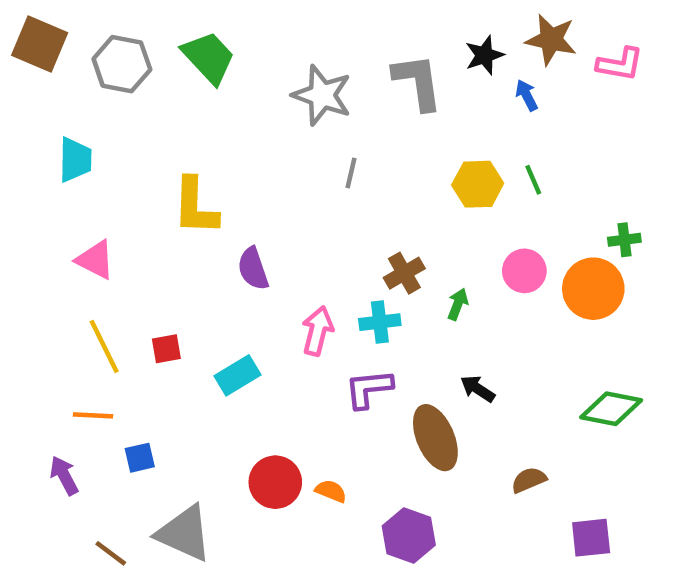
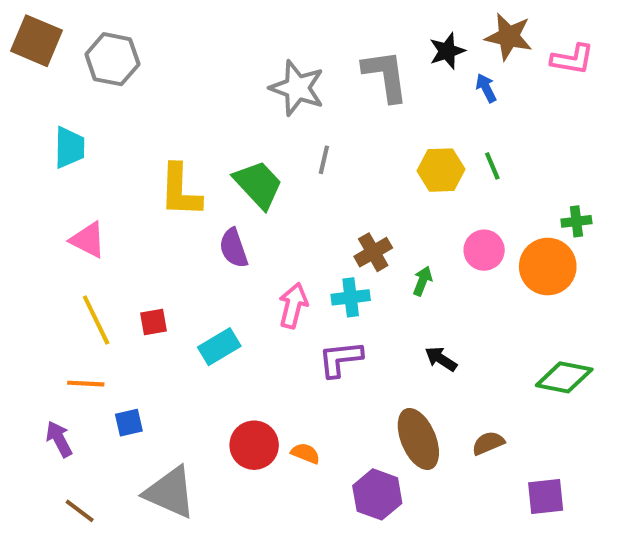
green trapezoid: (209, 57) -> (258, 184), moved
brown ellipse: (435, 438) -> (418, 439), moved
brown line: (111, 553) -> (80, 511), moved

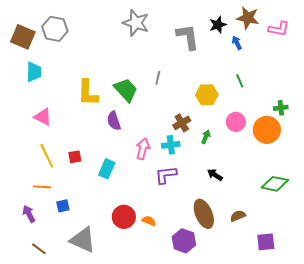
brown square: (37, 41) -> (23, 37), moved
gray star: (297, 88) -> (136, 23), moved
yellow hexagon: (441, 170) -> (207, 95), moved
cyan rectangle: (219, 347) -> (107, 169), turned -36

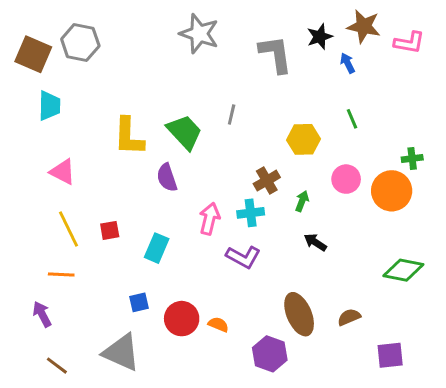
purple L-shape: (166, 175) -> (243, 257), turned -145
black arrow: (215, 175) -> (315, 242), moved
blue square: (63, 206) -> (139, 302), moved

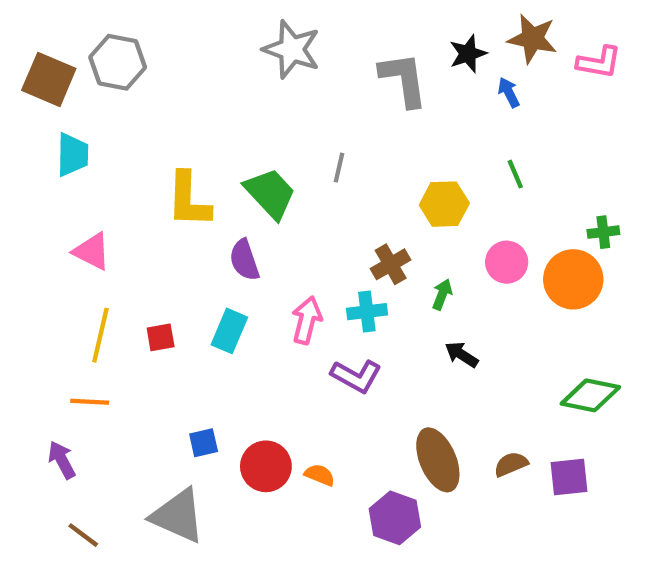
yellow line: (69, 229) -> (100, 335), turned 39
cyan rectangle: (157, 248) -> (229, 331), moved
purple square: (390, 355) -> (569, 477), moved

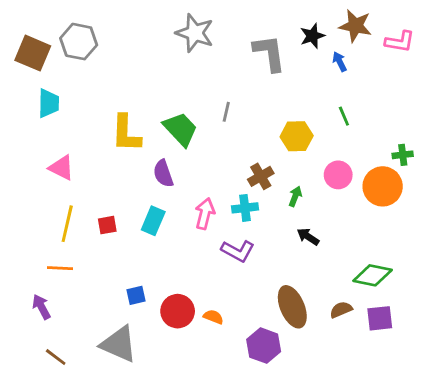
green diamond: (590, 395) -> (373, 275), moved

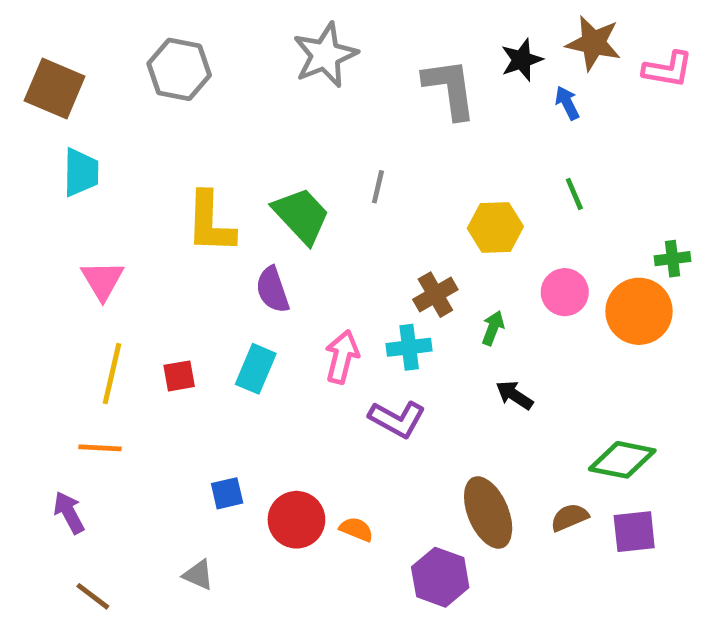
gray star: (195, 33) -> (325, 55), turned 30
gray hexagon: (79, 42) -> (179, 69), moved
pink triangle: (61, 168) -> (102, 280), turned 32
gray triangle: (119, 344) -> (198, 575), size x0.5

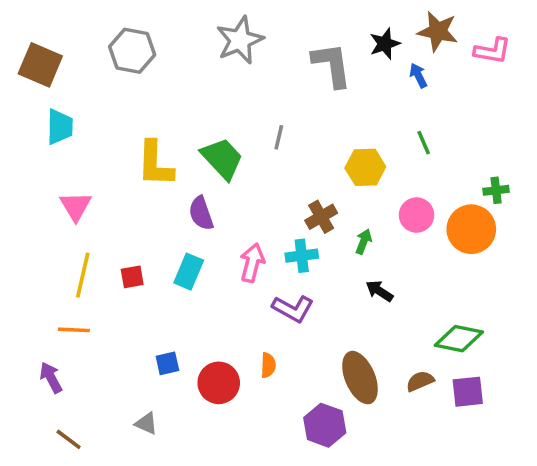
orange semicircle: (356, 529) -> (268, 365), moved, turned 70

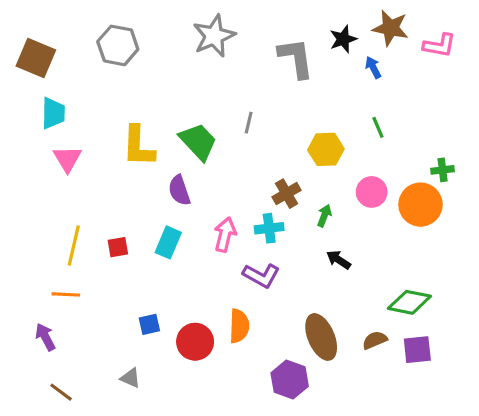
pink triangle: (76, 206) -> (67, 159), moved
orange semicircle: (268, 365) -> (239, 326), size x1.5

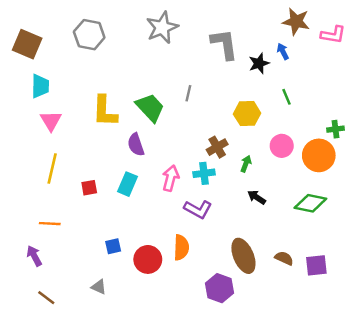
black star: (343, 39) -> (259, 63), moved
yellow line: (74, 246) -> (52, 169), moved
green diamond: (409, 302) -> (310, 203), moved
brown semicircle: (375, 340) -> (284, 258), turned 48

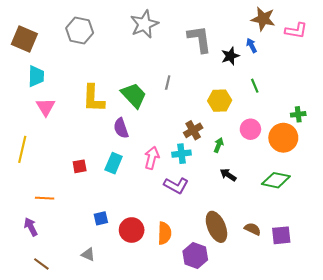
yellow line: (52, 169) -> (22, 149), moved
orange semicircle: (181, 247) -> (164, 233), moved

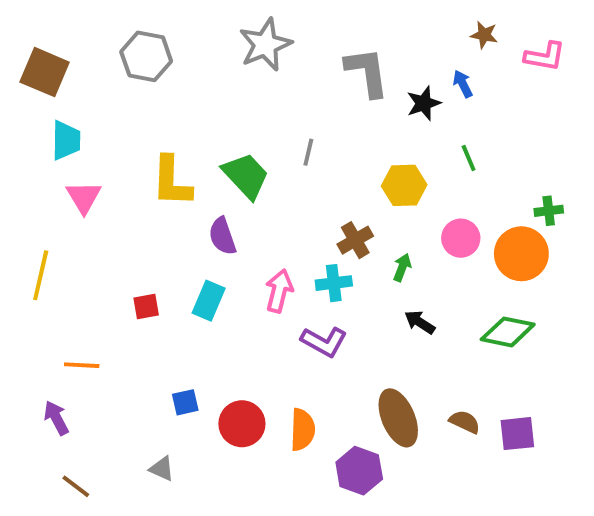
brown star: (263, 19) -> (484, 35), size x0.6

